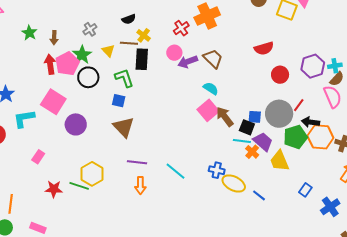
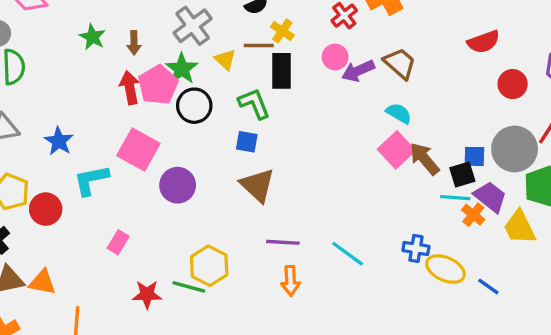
gray cross: (90, 29) -> (193, 26), size x1.6
black square: (247, 127) -> (462, 175), turned -35

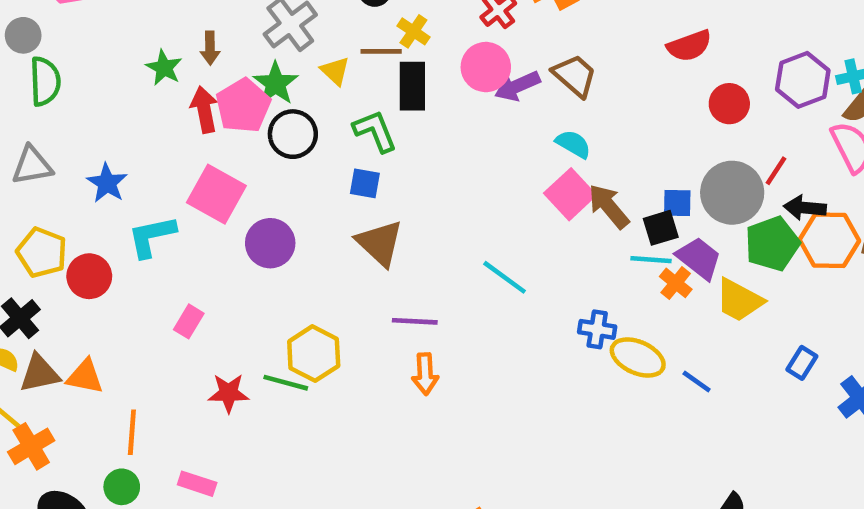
green star: (93, 37) -> (164, 68), moved
pink circle: (335, 57) -> (486, 67), size x1.4
yellow trapezoid: (520, 227) -> (739, 300), turned -36
cyan line: (348, 254) -> (505, 277), moved

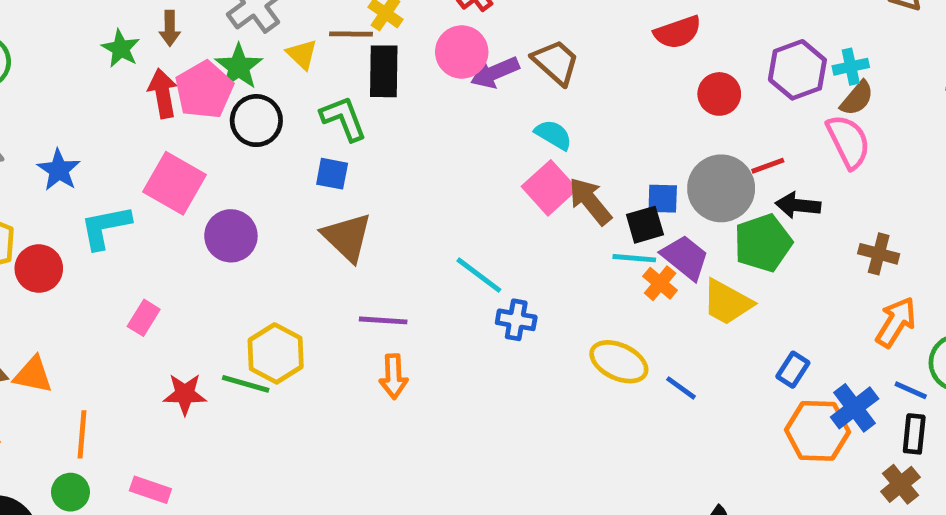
red line: (776, 171) -> (768, 166), turned 36
orange hexagon: (829, 240) -> (818, 431), moved
blue cross: (597, 329) -> (516, 320), moved

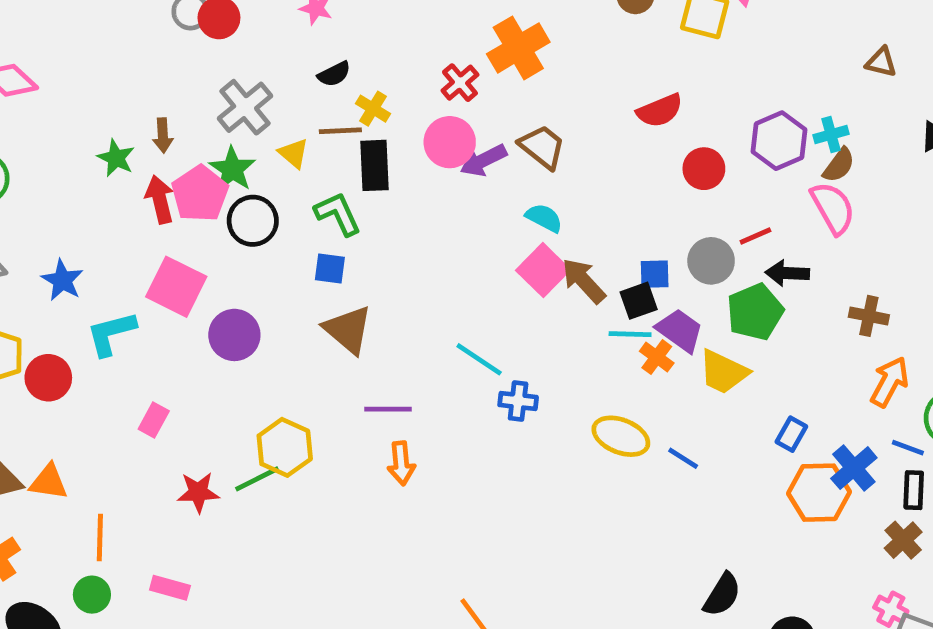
gray circle: (721, 188) -> (711, 261), size x0.7
green line: (246, 384) -> (257, 479), turned -39

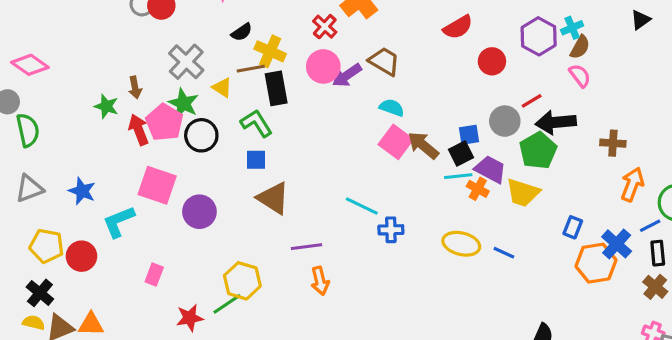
yellow cross: (373, 109) -> (270, 51), size x1.4
pink semicircle: (833, 208) -> (580, 76), size x0.7
black arrow: (787, 273) -> (556, 122), size x1.4
blue line: (908, 448) -> (650, 226), turned -40

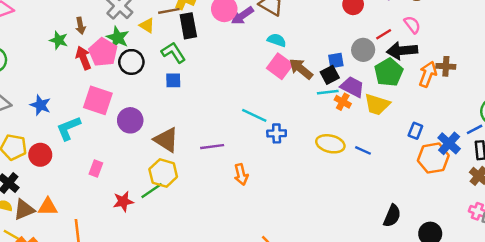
pink semicircle: (580, 76) -> (412, 25), moved
orange arrow: (632, 184) -> (428, 74), moved
brown triangle: (273, 198) -> (166, 140), moved
orange arrow: (320, 281) -> (241, 174), moved

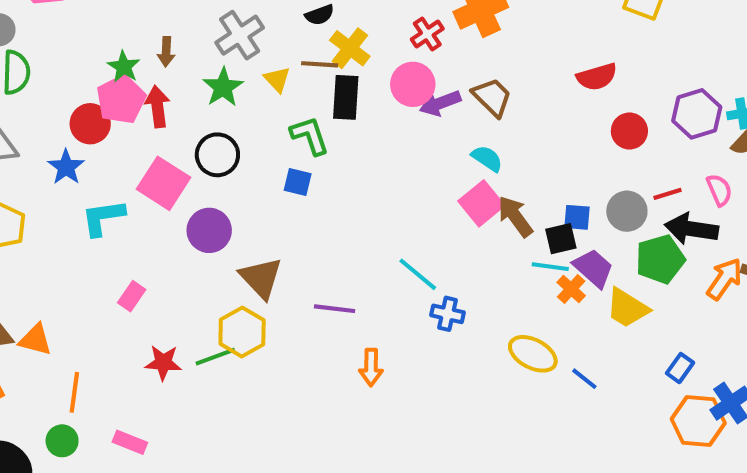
pink pentagon: (103, 52) -> (121, 99), moved
black circle: (131, 62) -> (217, 155), moved
red circle: (40, 155) -> (90, 124), moved

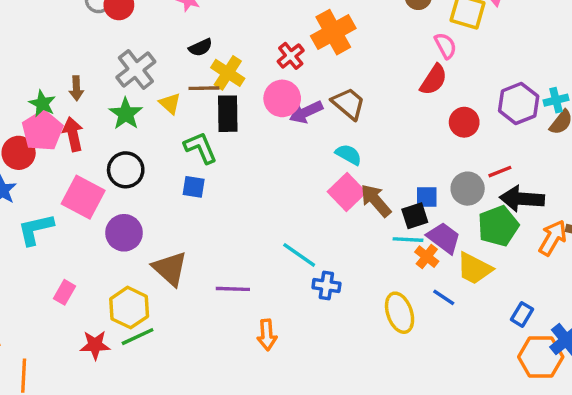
red semicircle: (597, 77) -> (434, 80), turned -36
pink semicircle: (719, 190) -> (445, 46), moved
yellow hexagon: (242, 332) -> (129, 308), moved
yellow ellipse: (533, 354) -> (400, 313), turned 48
blue line: (584, 379) -> (444, 297), moved

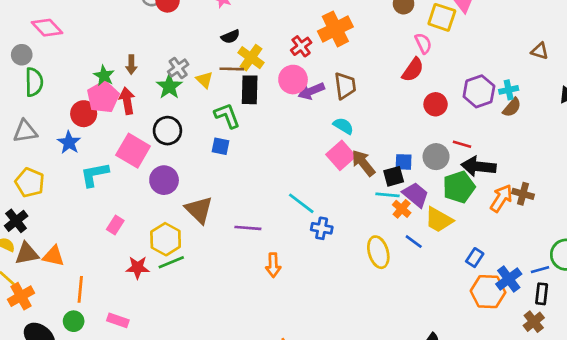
gray cross: (136, 69) -> (178, 68), moved, size x0.7
brown trapezoid: (349, 104) -> (345, 86), turned 40
red line: (500, 172) -> (462, 144), turned 36

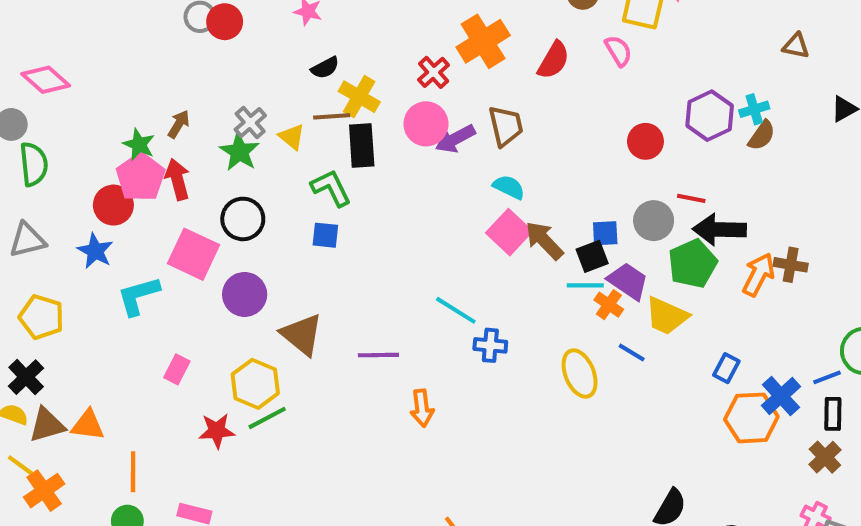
brown arrow: (131, 65) -> (179, 124), turned -144
red semicircle: (413, 70) -> (554, 60), moved

